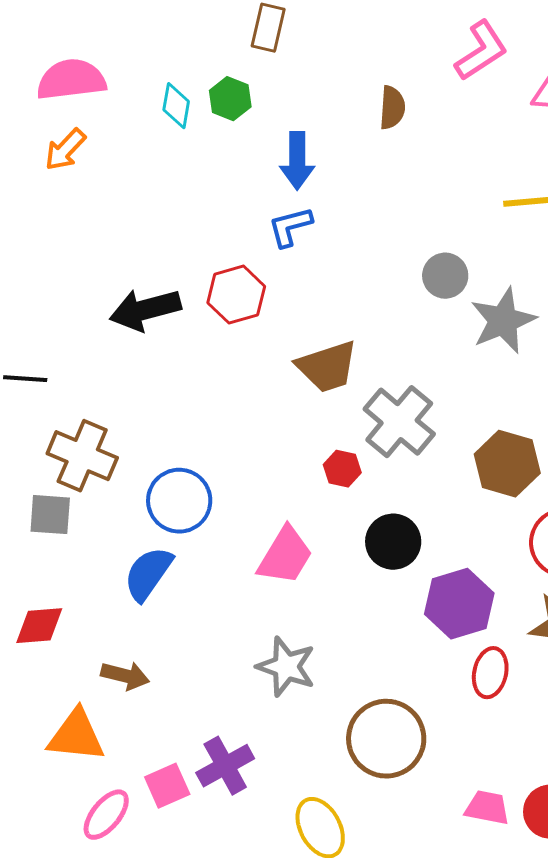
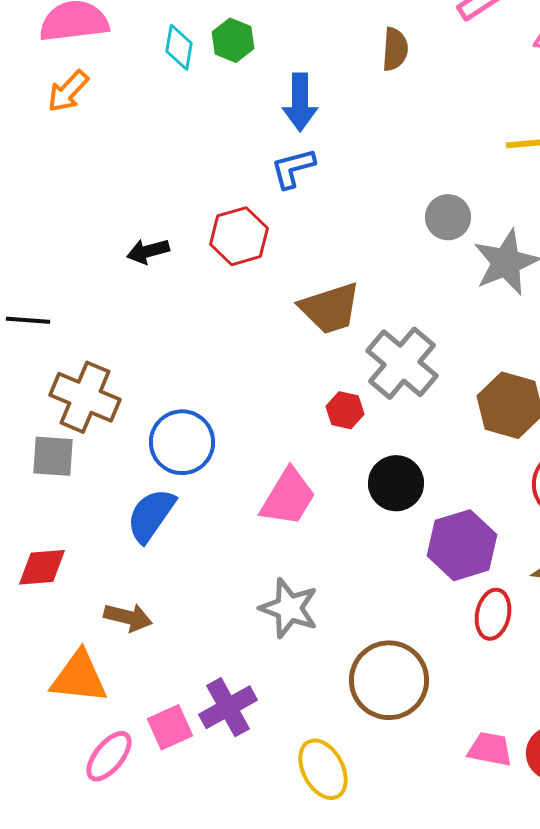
black arrow: (145, 310) -> (148, 251), size x0.6

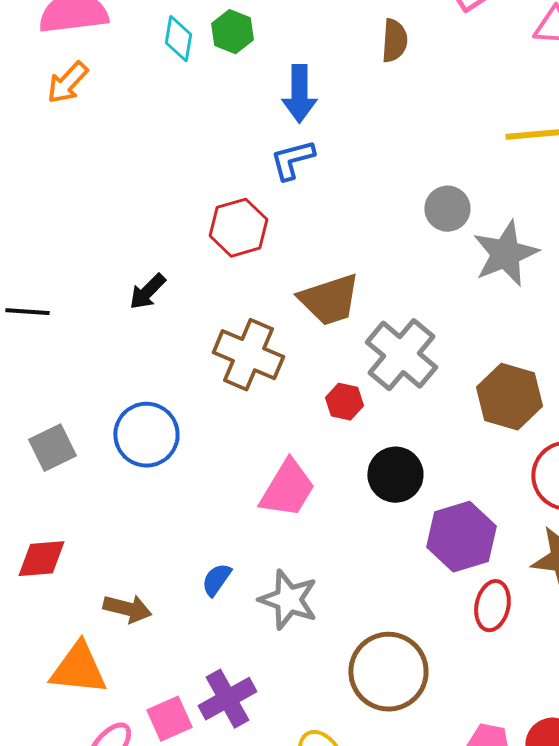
black arrow: (148, 251) -> (147, 292), moved, turned -30
brown cross: (85, 397) -> (248, 355), moved
blue circle: (182, 442) -> (146, 435), moved
gray square: (53, 456) -> (52, 448), turned -30
blue semicircle: (151, 515) -> (216, 580), moved, size x0.6

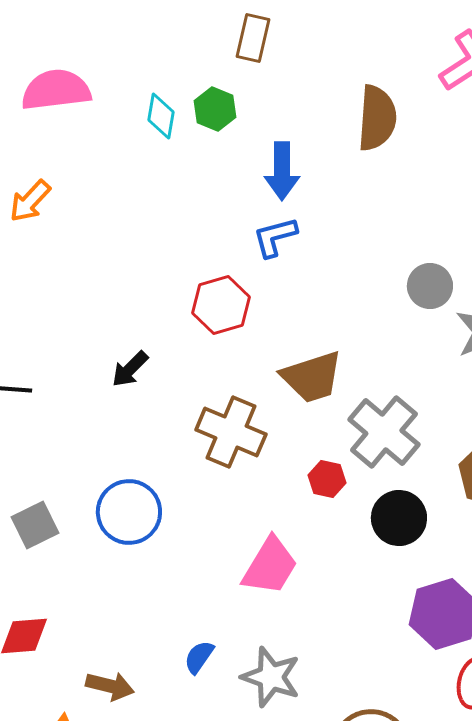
brown semicircle: (394, 41) -> (377, 118), size x1.5
orange arrow: (67, 83) -> (30, 201), moved
black circle: (395, 475) -> (399, 518), moved

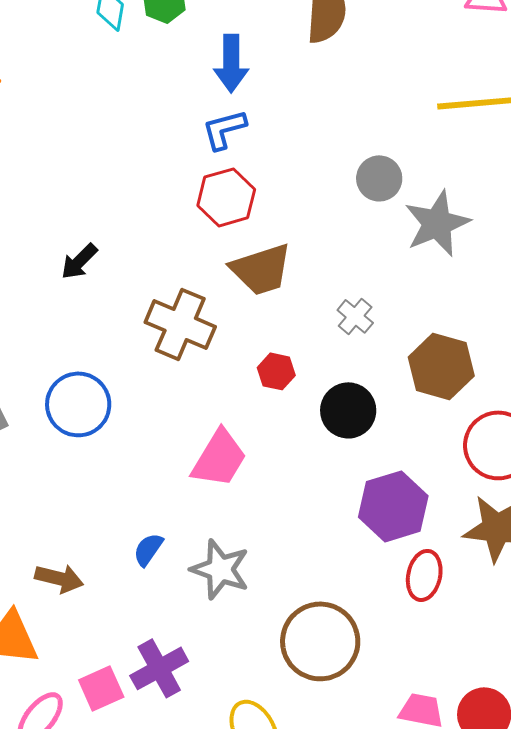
red hexagon: (221, 305) -> (226, 197), moved
gray cross: (384, 432) -> (355, 316), moved, size x0.5

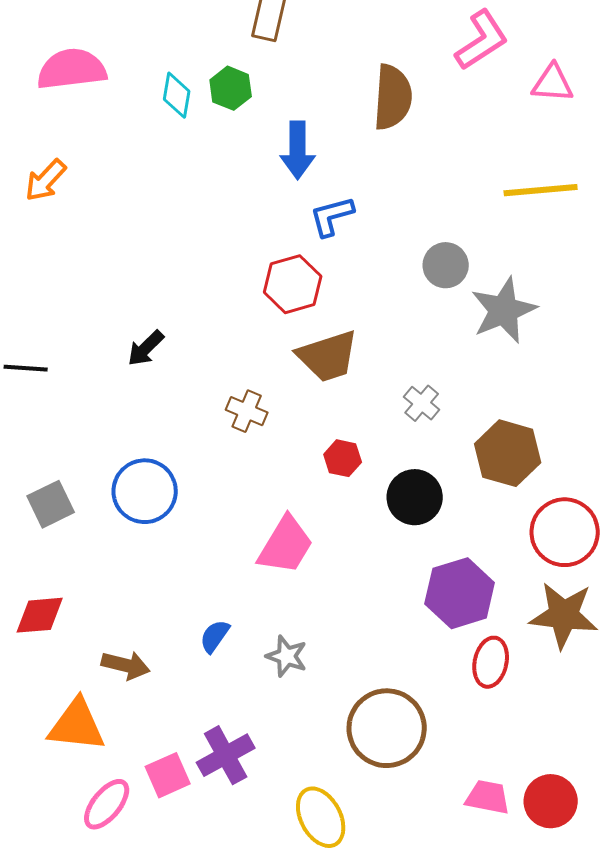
blue L-shape: (224, 129) -> (332, 216), moved
brown cross: (180, 324) -> (247, 411), size x0.6
gray star: (220, 569) -> (287, 656), size x0.7

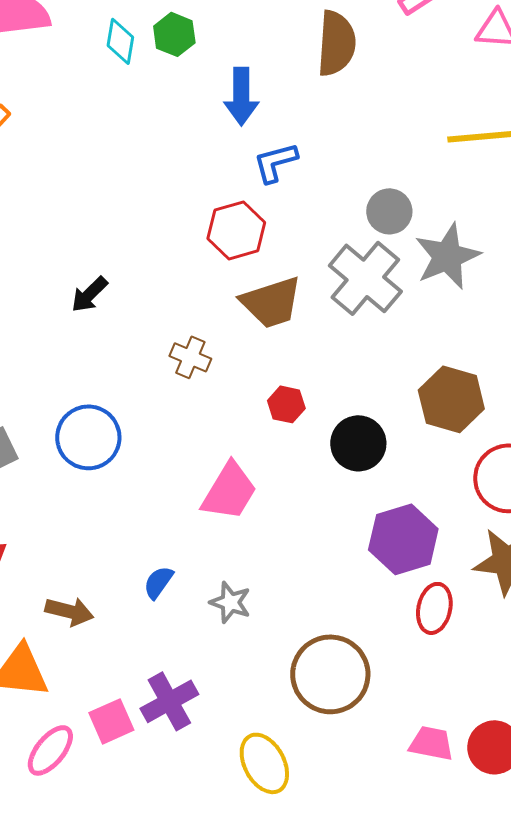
gray cross: (422, 403) -> (365, 278), moved, size x2.0

